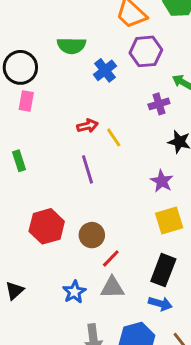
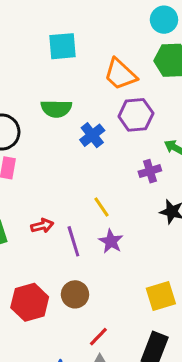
red arrow: (87, 126) -> (42, 226), moved
purple star: (162, 181) -> (111, 241), moved
brown circle: (92, 235) -> (75, 294), moved

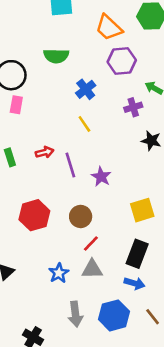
blue cross: (92, 135) -> (86, 89), moved
yellow line: (102, 207) -> (84, 124), moved
purple star: (111, 241) -> (101, 177), moved
brown circle: (75, 294) -> (81, 216), moved

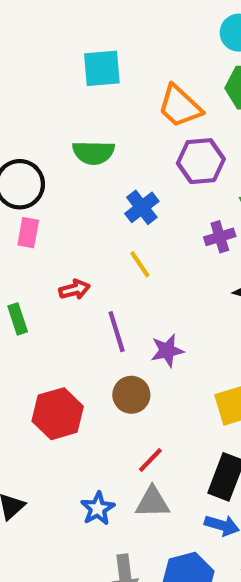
red arrow: (45, 152) -> (74, 289), moved
purple star: (101, 177) -> (167, 351), turned 30
brown circle: (81, 216) -> (131, 395), moved

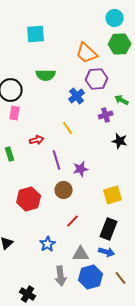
cyan square: (102, 68) -> (36, 34), moved
blue cross: (142, 207) -> (77, 96), moved
gray triangle: (152, 502) -> (81, 254), moved

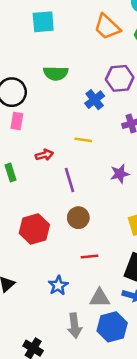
orange trapezoid: (87, 53) -> (107, 27), moved
yellow line: (68, 128) -> (83, 140), turned -48
purple star: (81, 169) -> (120, 174), moved
red line: (73, 221) -> (90, 257), turned 40

